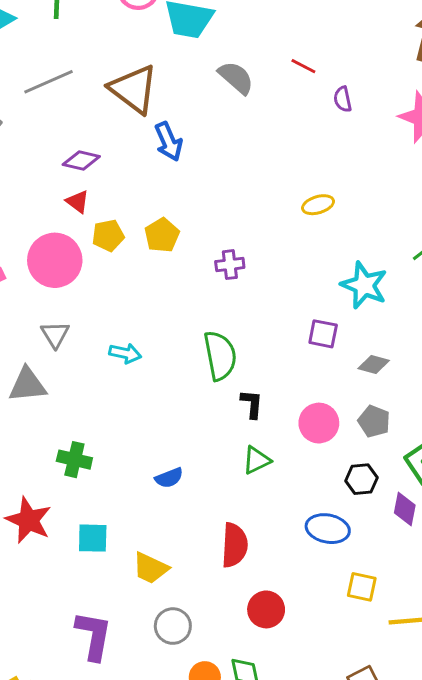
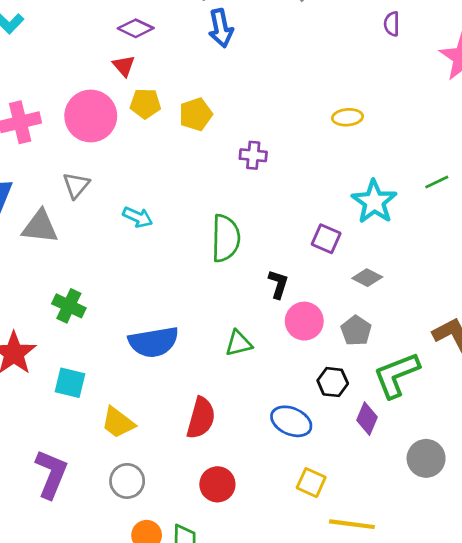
black L-shape: (252, 404) -> (278, 284), moved
blue semicircle: (169, 478) -> (154, 342), size x1.8

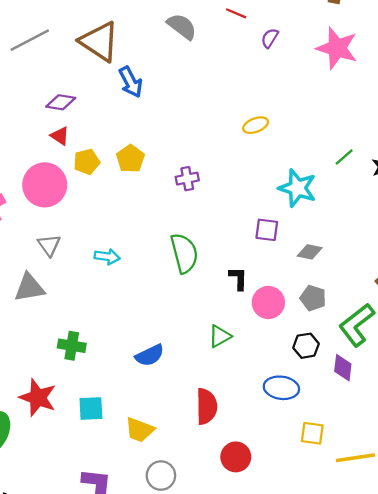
purple semicircle: (392, 24) -> (270, 38), turned 48
blue semicircle: (154, 342) -> (150, 355), size x0.7

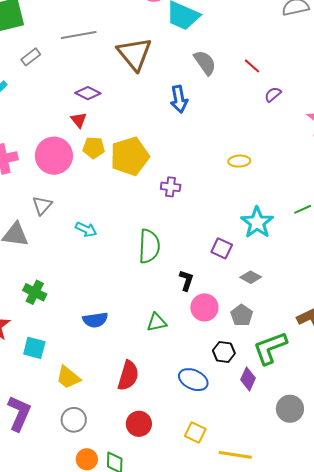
blue arrow: (131, 82) -> (179, 99), moved
yellow pentagon: (130, 159) -> (130, 156), size x1.6
yellow square: (312, 433) -> (195, 433), moved

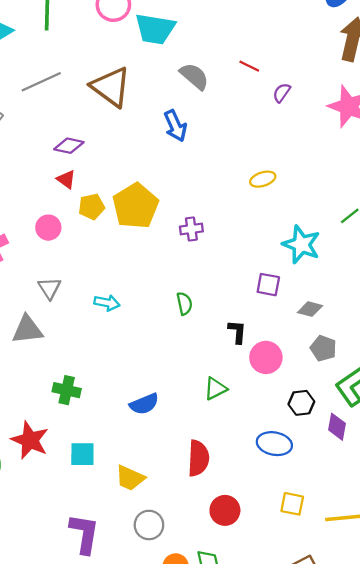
pink circle: (54, 156) -> (48, 228), size x0.6
green semicircle: (149, 246) -> (184, 304), size x0.6
gray pentagon: (242, 315) -> (323, 348), moved

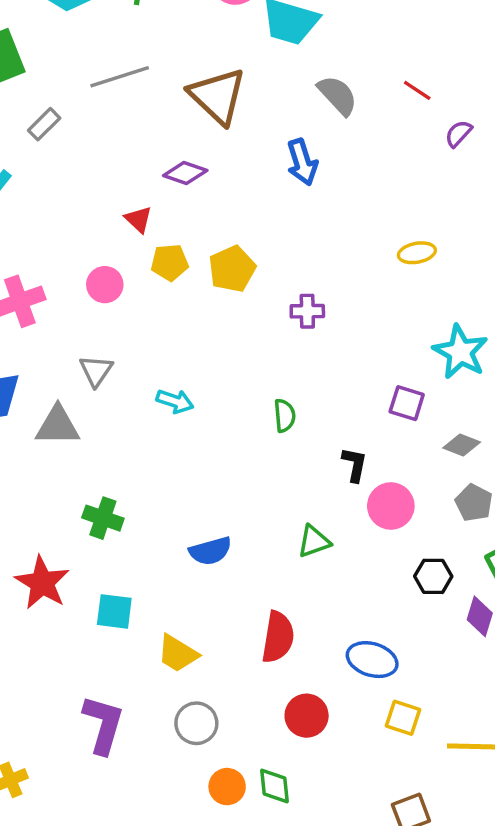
purple diamond: (69, 146) -> (185, 173), moved
yellow pentagon: (136, 206) -> (232, 269), size x0.7
blue ellipse: (274, 444) -> (372, 660), moved

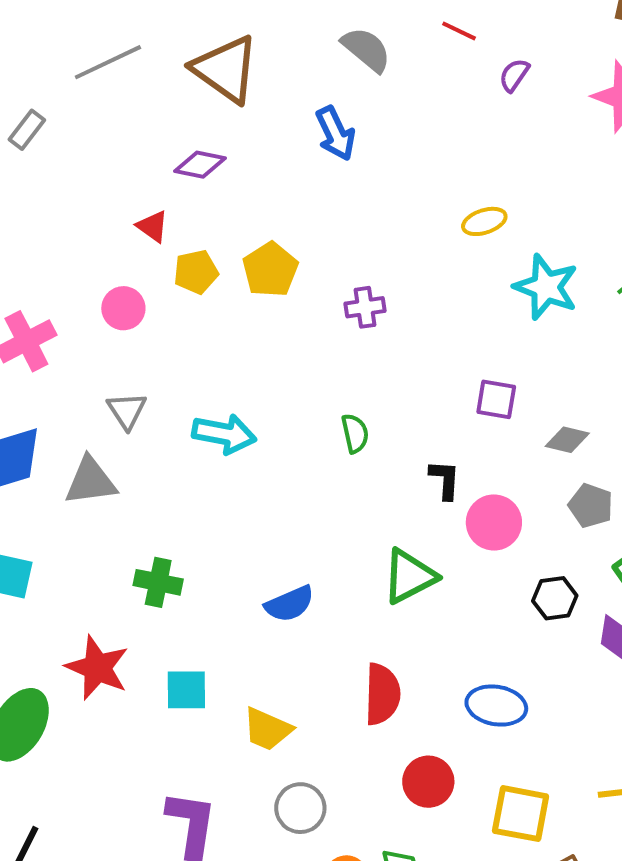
cyan star: (460, 352) -> (546, 287), moved
cyan arrow: (175, 401) -> (224, 434), size x1.4
green triangle: (314, 541) -> (409, 576), size x1.4
yellow square: (403, 718) -> (521, 814), moved, size x1.4

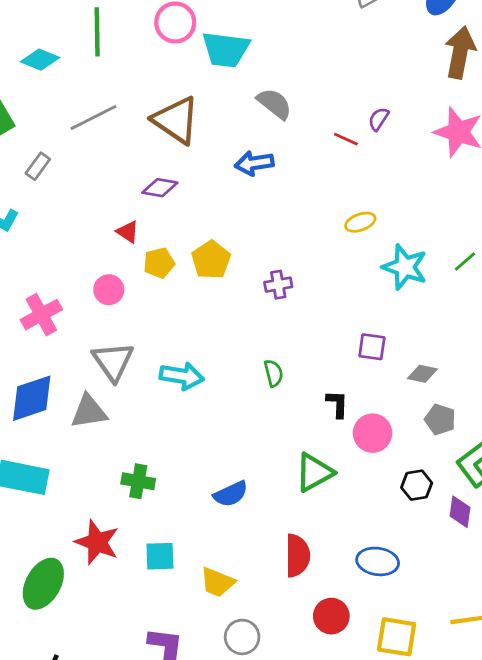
red line: (459, 31) -> (346, 139), moved
blue arrow: (335, 133) -> (254, 163), turned 108
gray triangle: (127, 411) -> (113, 361), size x1.5

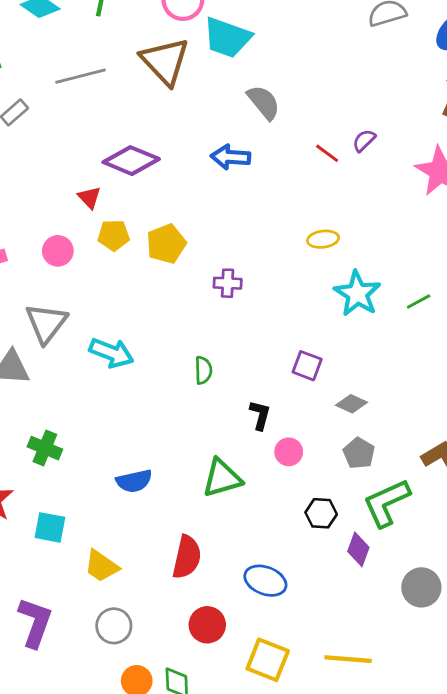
brown triangle: (176, 120) -> (165, 61), moved
purple diamond: (160, 188) -> (131, 161), size x1.5
pink circle: (373, 433) -> (289, 452), size x0.7

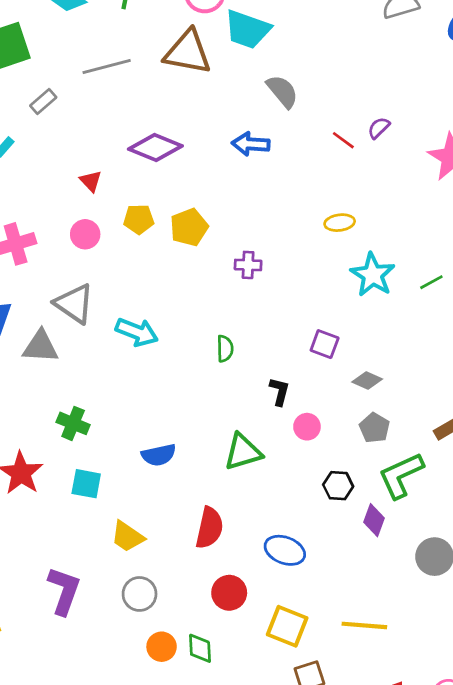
brown triangle: (165, 61) -> (188, 52), turned -36
red triangle: (89, 197) -> (91, 181), moved
gray triangle: (46, 323) -> (74, 304), turned -33
cyan square: (50, 527) -> (86, 484), moved

